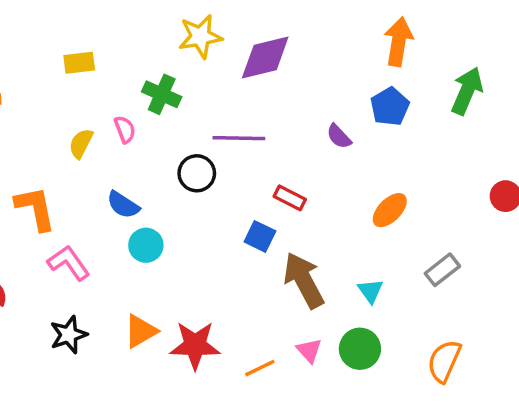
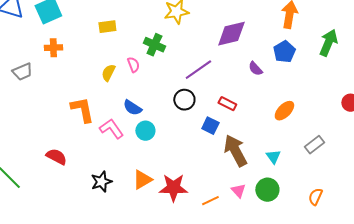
purple diamond: (265, 57) -> (231, 34), moved
purple line: (239, 138) -> (198, 70), turned -36
black circle: (197, 173) -> (184, 100), moved
pink L-shape: (69, 263) -> (111, 129), moved
orange semicircle: (444, 361) -> (315, 197), size x0.7

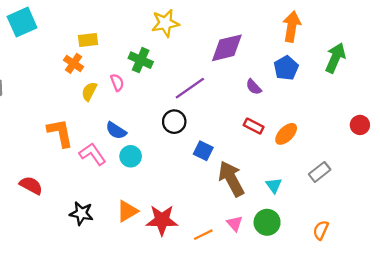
orange cross: (53, 48) -> (74, 63), moved, turned 36
red rectangle: (227, 104) -> (254, 126), moved
black star: (101, 182) -> (81, 213), turned 30

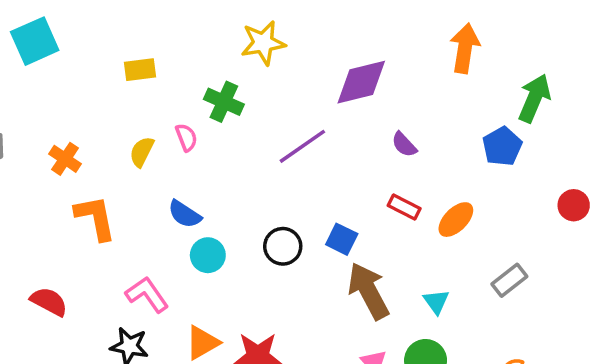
orange cross: (74, 63) -> (65, 159), moved
blue pentagon: (286, 68) -> (502, 146), moved
black circle: (174, 122) -> (283, 246), moved
blue square: (203, 151) -> (342, 239), moved
pink L-shape: (93, 154) -> (147, 294), moved

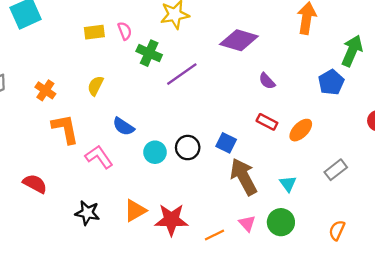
purple diamond: (361, 82) -> (239, 40), turned 30
pink semicircle: (186, 137) -> (125, 31), moved
purple line: (302, 146) -> (182, 74), moved
cyan circle: (208, 255) -> (155, 152), moved
pink L-shape: (147, 294) -> (99, 157), moved

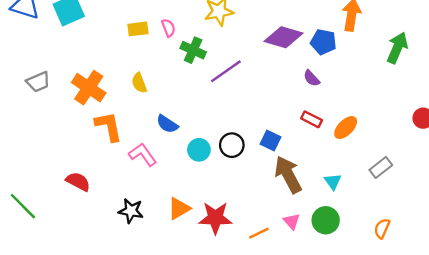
blue pentagon: (331, 82) -> (323, 42), moved, turned -30
yellow semicircle: (96, 86) -> (139, 83), turned -48
orange cross: (45, 90) -> (89, 88), size x1.6

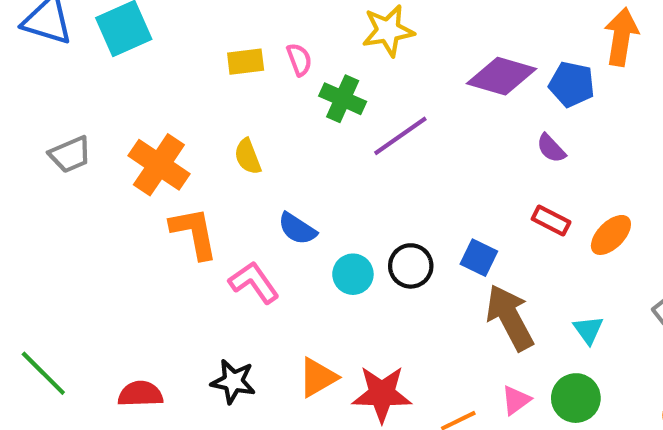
red semicircle: (78, 182) -> (140, 394), moved, turned -30
pink triangle: (292, 221) -> (516, 400), turned 36

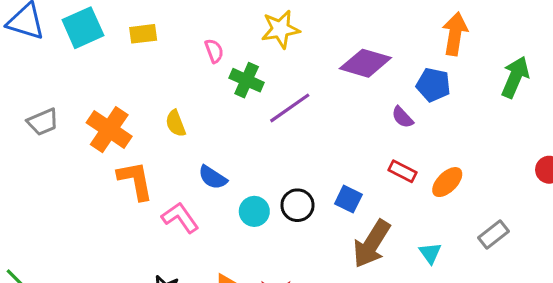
yellow rectangle: (246, 62) -> (143, 34), moved
blue pentagon: (572, 84) -> (433, 85), moved
brown arrow: (510, 318) -> (372, 244), turned -120

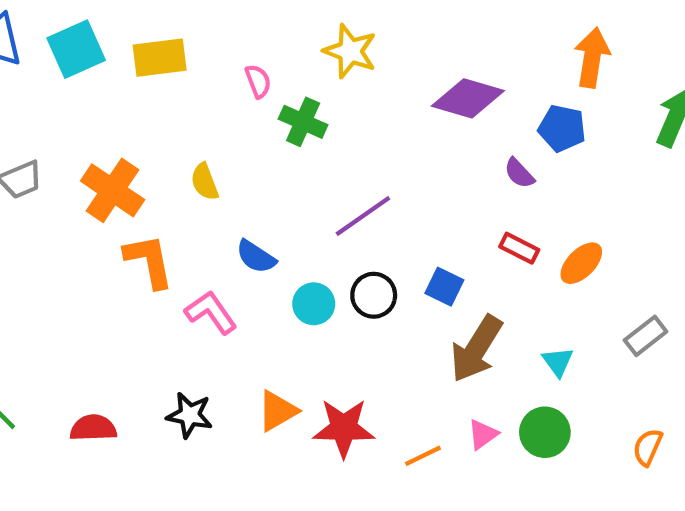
yellow star: (281, 29) -> (350, 51), turned 30
yellow rectangle: (143, 34) -> (160, 58), size x1.4
purple line: (290, 108) -> (363, 216), moved

